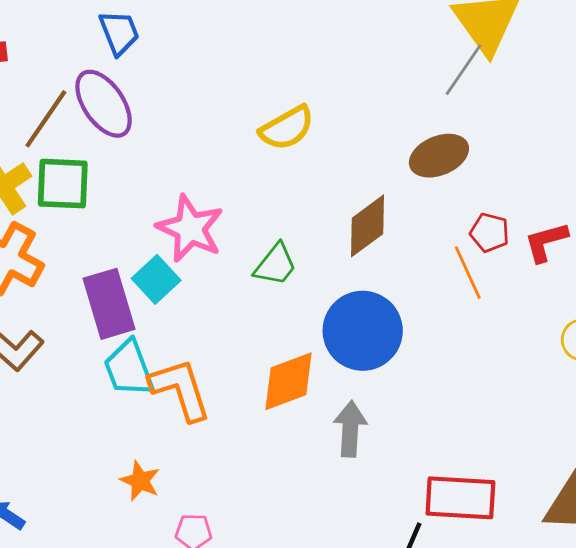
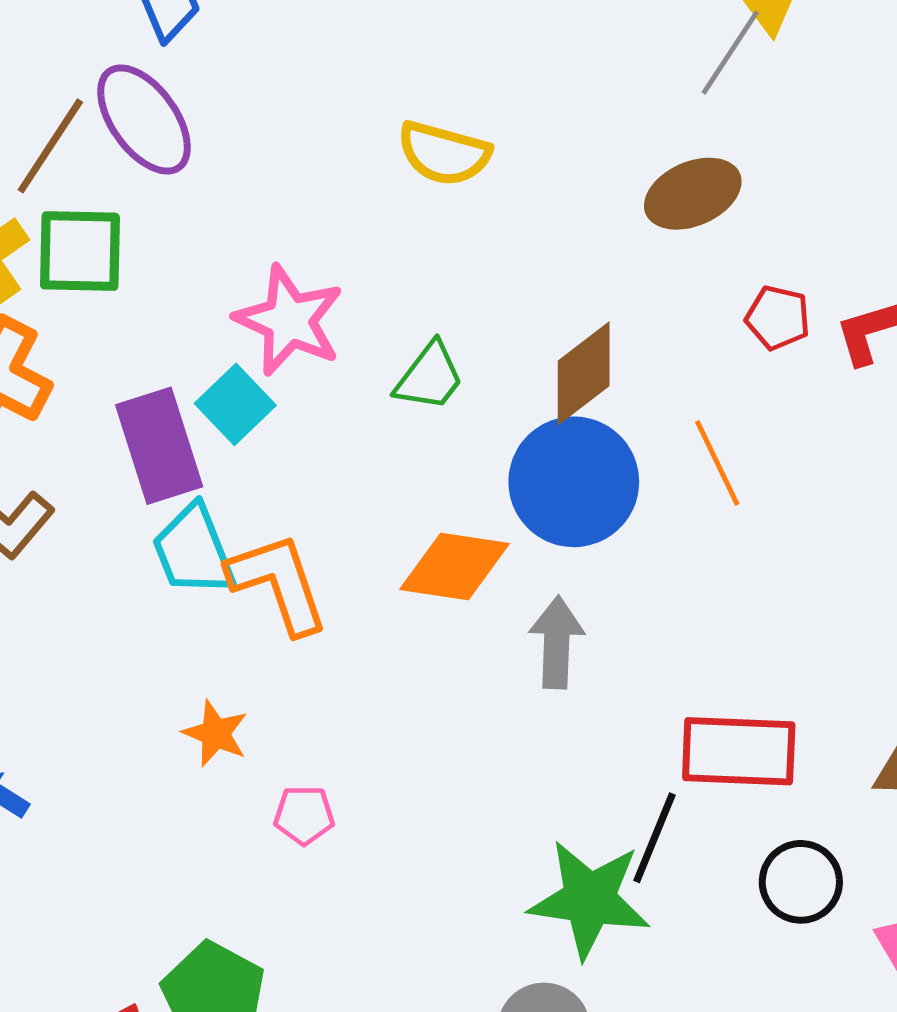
yellow semicircle: (287, 128) -> (444, 153), turned 46
brown diamond: (368, 226) -> (584, 373), moved
orange line: (468, 273) -> (717, 463), moved
orange diamond: (289, 381) -> (454, 566), turned 30

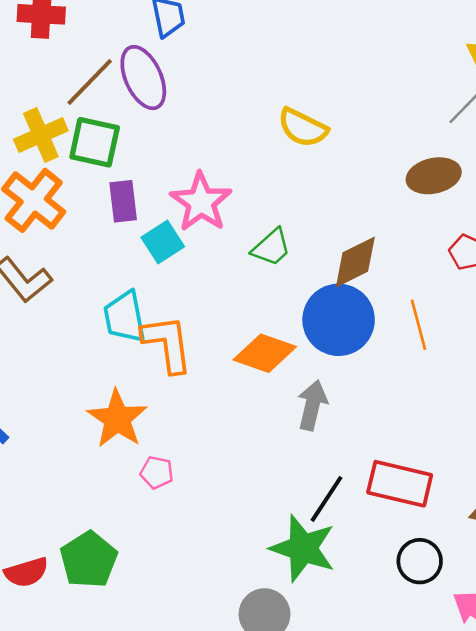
purple rectangle: (159, 446) -> (123, 201), moved, size x0.7
orange star: (216, 733) -> (117, 419), size x1.6
black line: (655, 838) -> (327, 499), moved

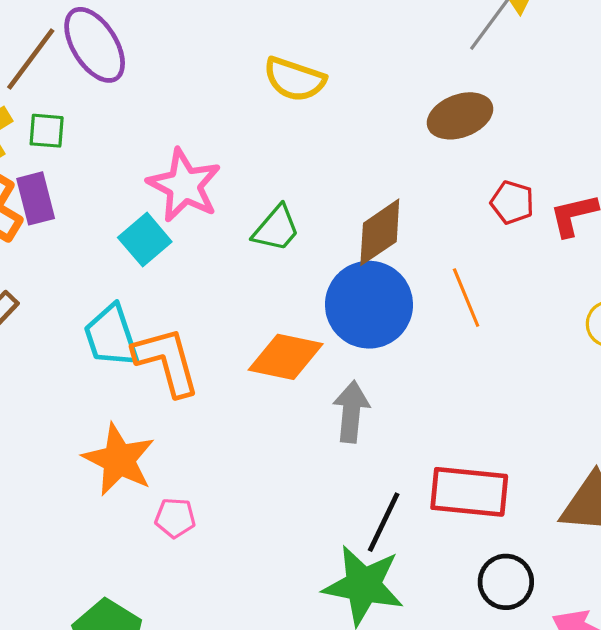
green square: (95, 142) -> (47, 131), size x0.6
purple rectangle: (123, 201) -> (36, 198), moved

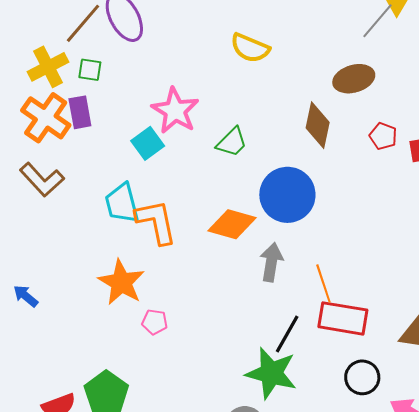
brown diamond: (380, 232) -> (318, 125), moved, turned -48
orange line: (466, 298) -> (323, 284), moved

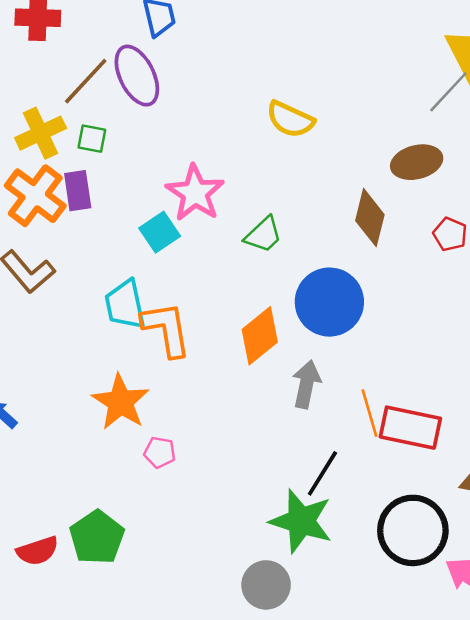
orange diamond: (232, 224) -> (260, 336), turned -57
red rectangle: (343, 318) -> (410, 428), moved
black circle: (362, 377) -> (413, 530), size x1.6

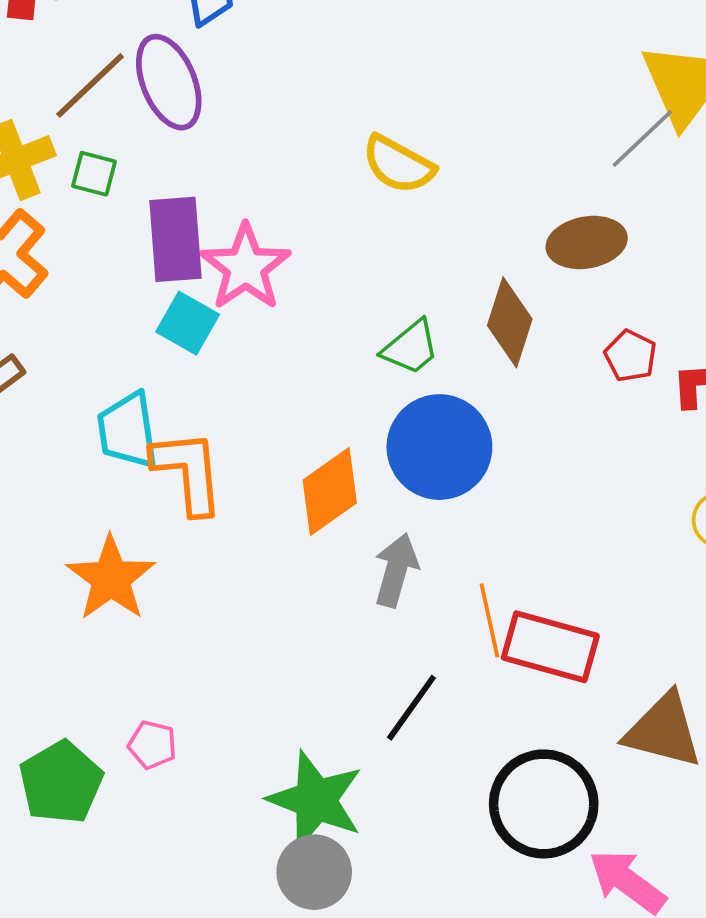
purple rectangle: (78, 191) -> (175, 239), moved, size x1.4
cyan square: (160, 232) -> (188, 323), turned -30
green trapezoid: (263, 235) -> (411, 347), moved
pink pentagon: (160, 452) -> (152, 745), moved
green star: (301, 521) -> (316, 800), moved

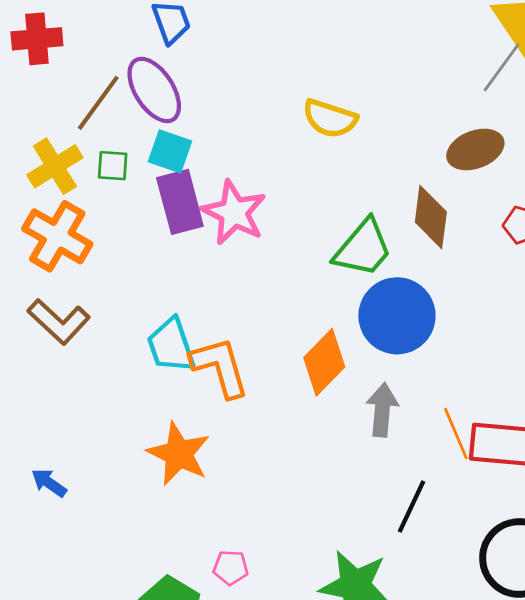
cyan square: (188, 323) -> (170, 151), moved
green trapezoid: (411, 347) -> (363, 248), size x1.4

